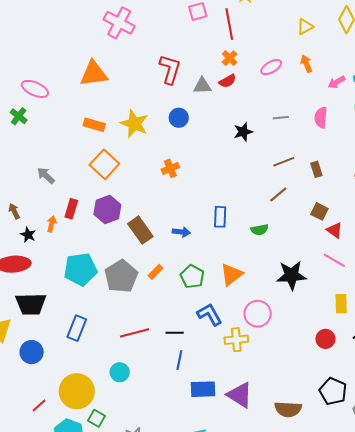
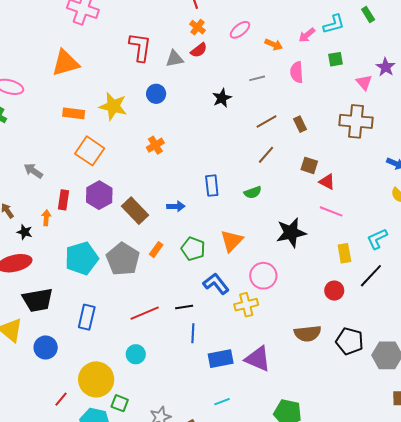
orange arrow: (306, 64) -> (274, 44), moved, turned 144
brown semicircle: (288, 409) -> (308, 333), moved

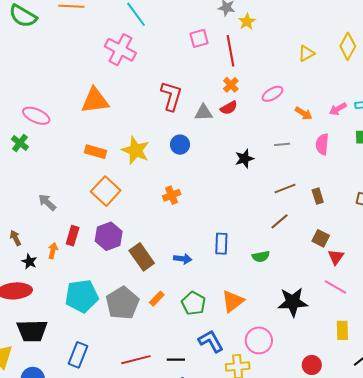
red triangle: (327, 182) -> (336, 257), turned 30
red circle: (334, 291) -> (312, 365), moved

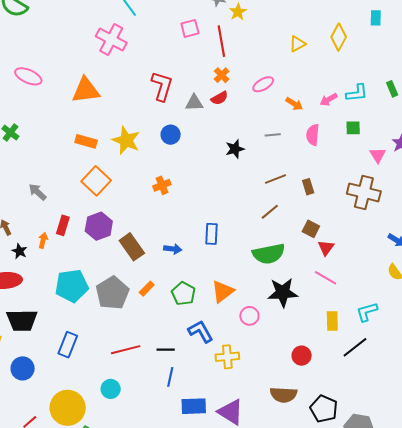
pink ellipse: (36, 116) -> (28, 76), moved
green semicircle: (261, 256) -> (269, 254), moved, size x1.8
pink circle: (259, 340) -> (249, 316), moved, size x0.7

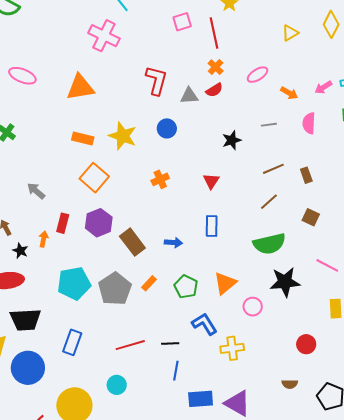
red triangle: (326, 248) -> (211, 181), moved
blue circle: (23, 368) -> (28, 368), size x1.4
brown semicircle: (284, 395) -> (290, 384), size x0.6

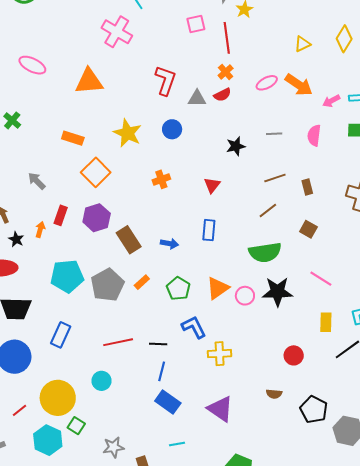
orange arrow: (289, 93) -> (299, 85), moved, size x1.6
orange rectangle: (83, 138) -> (73, 138), moved
pink circle: (253, 307) -> (245, 296), moved
blue rectangle: (201, 399) -> (168, 402), moved, turned 35

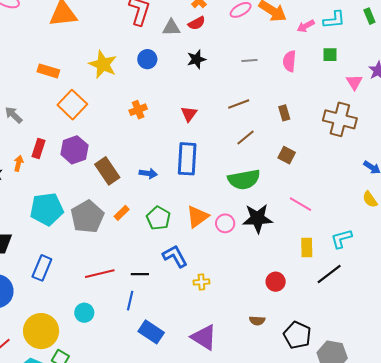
black star: (236, 146) -> (196, 59), moved
brown line: (275, 178) -> (239, 104), moved
blue rectangle: (209, 230) -> (187, 159), size x1.5
yellow cross: (220, 354) -> (201, 282), size x0.7
blue line: (162, 371) -> (130, 301), moved

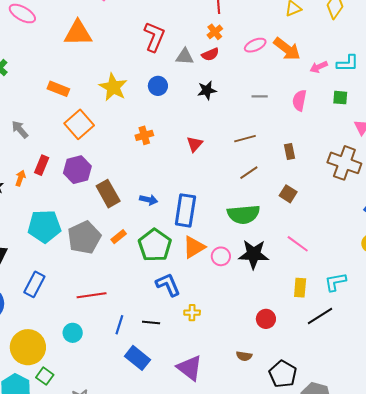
blue rectangle: (187, 159) -> (185, 210), moved
green pentagon: (158, 218) -> (155, 245), size x1.4
black line: (140, 274) -> (151, 323), moved

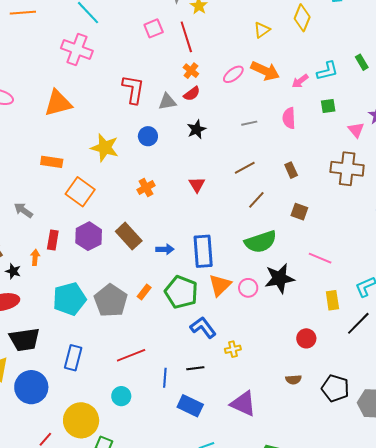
brown rectangle: (108, 194) -> (129, 236), moved

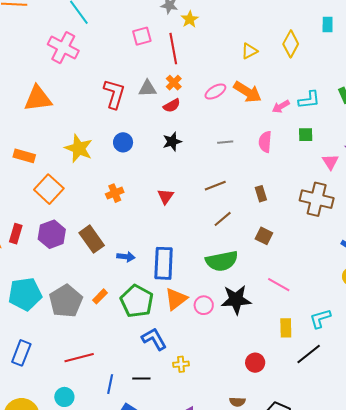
gray triangle: (167, 102) -> (147, 88), moved

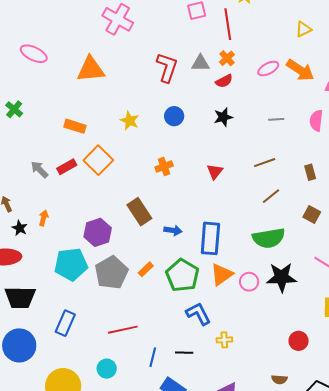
yellow star: (79, 148) -> (130, 121), size x0.7
red rectangle: (16, 234) -> (67, 167), moved, turned 42
purple hexagon: (52, 234) -> (98, 232), moved

